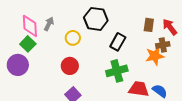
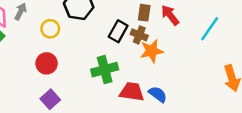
black rectangle: (118, 42) -> (118, 31), moved
brown cross: (163, 45) -> (139, 35), moved, turned 32

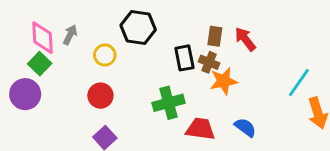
cyan line: (210, 29) -> (299, 83), moved
black rectangle: (118, 31) -> (184, 58), turned -40
blue semicircle: (158, 94) -> (245, 127), moved

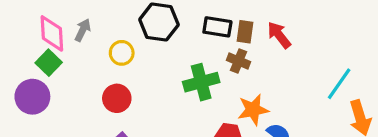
black rectangle: (184, 58) -> (217, 27), moved, turned -70
orange star: (224, 81) -> (253, 110), moved
green cross: (169, 103) -> (201, 82), moved

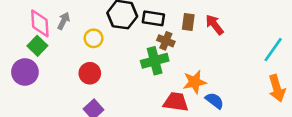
black rectangle: (217, 27) -> (153, 18), moved
brown cross: (238, 61) -> (166, 41), moved
cyan line: (339, 84) -> (273, 50), moved

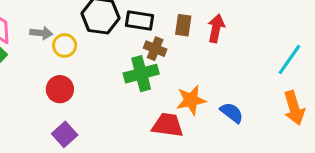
gray arrow: (64, 21) -> (41, 33), moved, turned 70
red arrow: (215, 25) -> (216, 28), turned 50
blue semicircle: (215, 101) -> (232, 113), moved

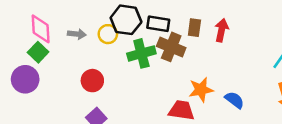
yellow circle: (65, 45) -> (108, 34), moved
brown cross: (155, 49) -> (171, 47), size x1.5
green cross: (141, 74) -> (141, 53), moved

